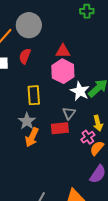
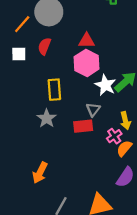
orange arrow: (32, 137) -> (40, 173), moved

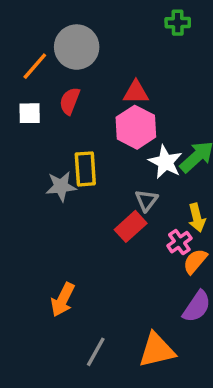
gray star: (47, 118) -> (61, 186), moved, turned 30
red rectangle: (83, 126) -> (131, 226), turned -36

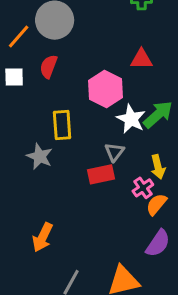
red triangle: (136, 92) -> (141, 59), moved
gray star: (61, 186) -> (40, 156), moved, turned 30
red rectangle: (131, 226) -> (101, 174), turned 30

